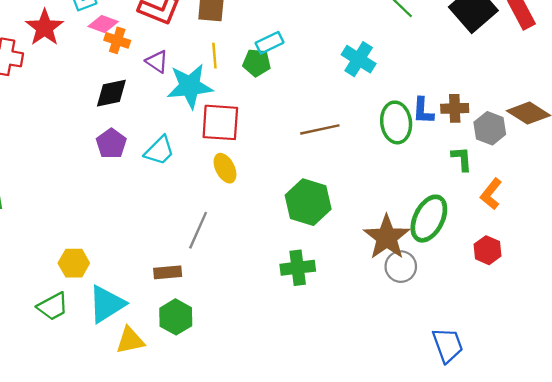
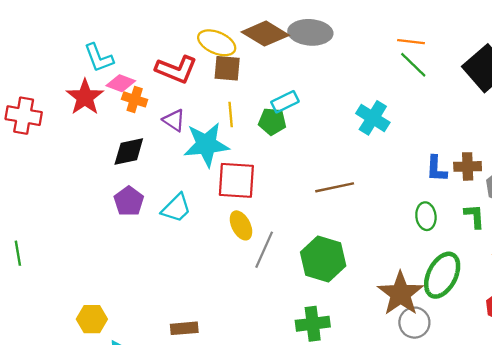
red star: (45, 28) -> (85, 97), moved
green ellipse: (396, 122) -> (426, 216), moved, size x0.7
gray line: (198, 230) -> (264, 250), moved

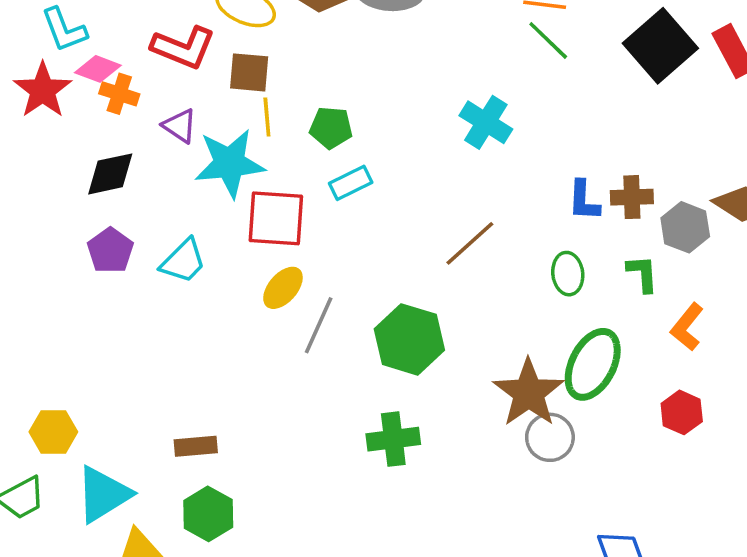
brown square: (227, 68) -> (249, 72), moved
cyan rectangle: (285, 102) -> (351, 183), moved
brown line: (335, 187) -> (470, 243), moved, turned -30
yellow ellipse: (241, 225) -> (283, 288), turned 68

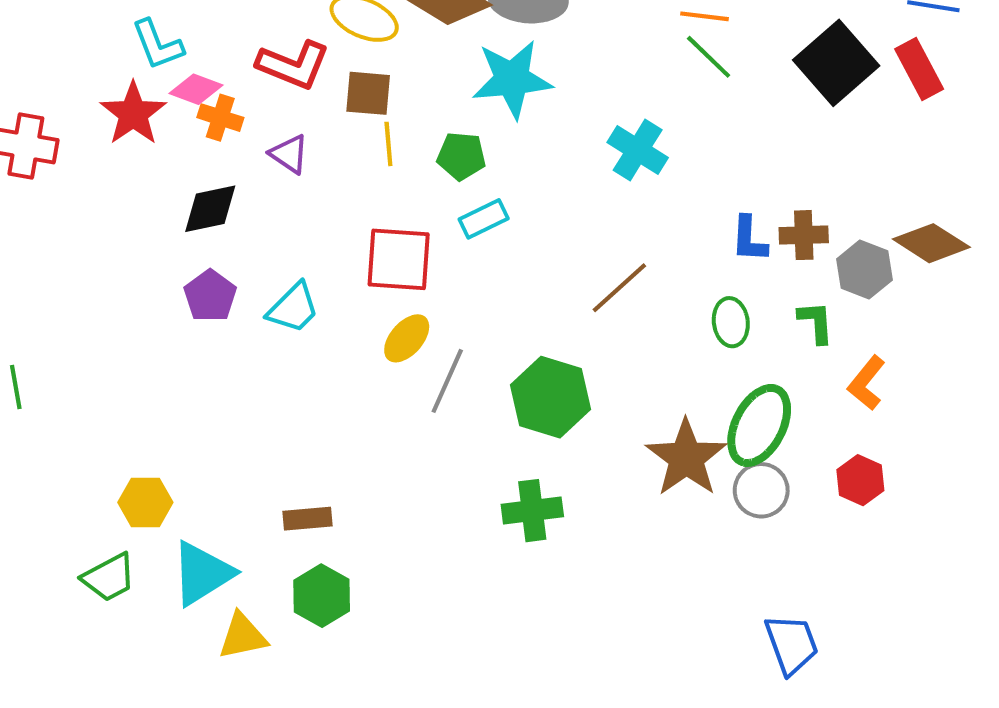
cyan star: (230, 163) -> (512, 79), moved
gray circle: (550, 437) -> (761, 490), moved

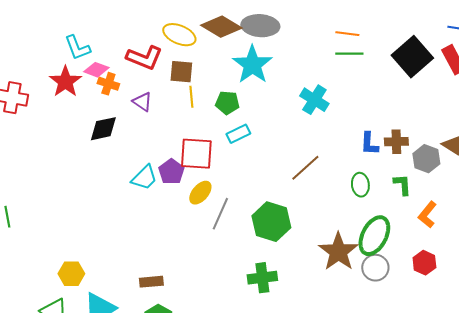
green line: (709, 57) -> (349, 54), turned -44
cyan star: (512, 79) -> (252, 65), turned -30
purple pentagon: (210, 296) -> (171, 172), moved

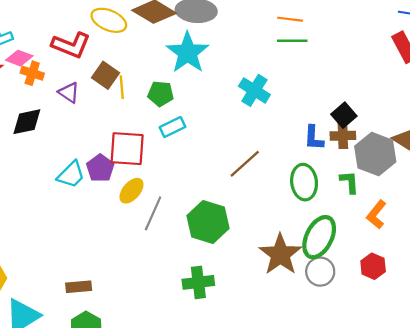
black square: (412, 57) -> (344, 115), moved, size x0.6
brown square: (181, 72) -> (106, 75), moved, turned 30
gray hexagon: (426, 159) -> (375, 154), size x1.4
green ellipse: (360, 185) -> (304, 182), size x1.4

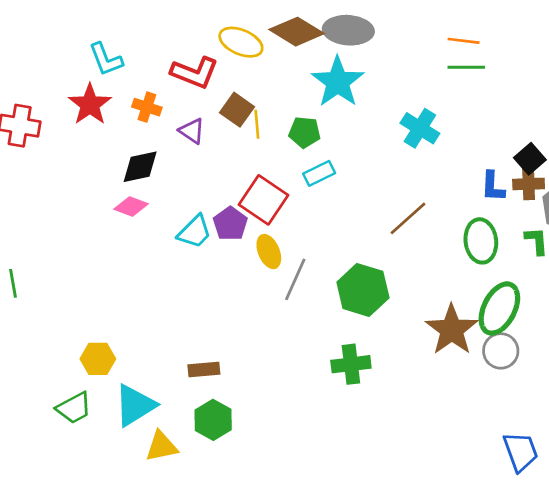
pink diamond: (19, 58) -> (131, 206), moved
red square: (127, 149) -> (263, 200), turned 30
yellow ellipse: (131, 191) -> (269, 252), turned -64

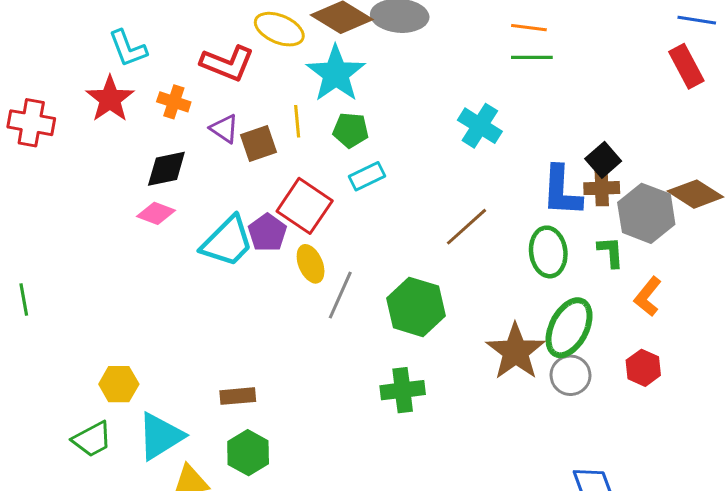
cyan star: (338, 82) -> (336, 74), moved
brown square: (237, 110) -> (259, 144), moved, turned 36
blue L-shape: (493, 187) -> (562, 191), size x1.5
cyan trapezoid: (195, 232) -> (227, 242), size x1.4

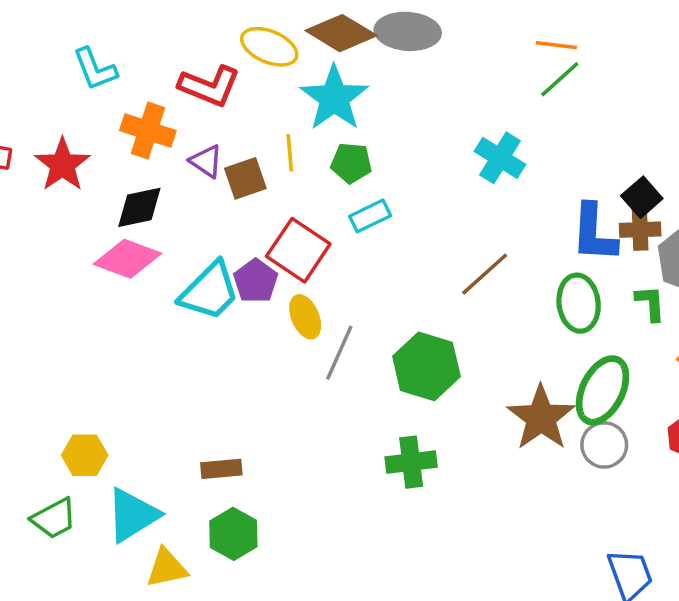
green line: (532, 57) -> (560, 79), turned -42
red star: (110, 99) -> (62, 165), moved
orange cross: (174, 102) -> (148, 131), size x1.4
pink diamond: (156, 213) -> (127, 259), size x1.5

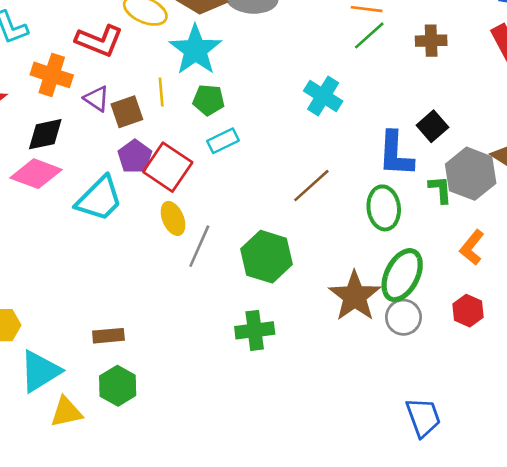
brown cross: (640, 230) -> (431, 41), moved
purple pentagon: (256, 281) -> (135, 157), moved
green L-shape: (650, 303) -> (440, 189), moved

